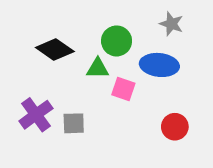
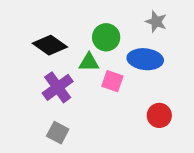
purple cross: (36, 115) -> (58, 87), moved
gray square: (74, 123) -> (58, 133), moved, turned 30

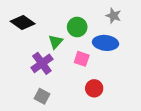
black diamond: (50, 45) -> (23, 22), moved
green triangle: (89, 62) -> (56, 42), moved, turned -49
red circle: (159, 115) -> (94, 88), moved

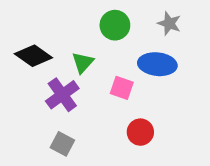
black diamond: (23, 22) -> (33, 56), moved
green circle: (77, 27) -> (115, 25), moved

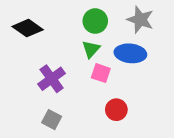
gray star: (169, 23) -> (140, 20), size x1.4
black diamond: (33, 56) -> (28, 28), moved
green triangle: (83, 62) -> (91, 49), moved

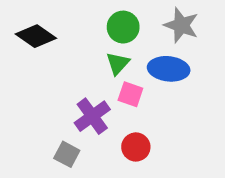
purple cross: (52, 79) -> (92, 116), moved
red circle: (116, 110) -> (136, 147), moved

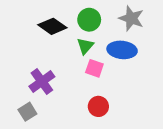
black diamond: (36, 36) -> (52, 26), moved
purple cross: (92, 116) -> (42, 81), moved
gray square: (67, 154) -> (27, 112), moved, turned 30

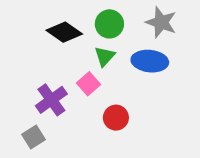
pink square: (94, 68) -> (88, 84), moved, turned 30
red circle: (98, 106) -> (116, 118), moved

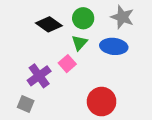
red circle: (116, 118) -> (102, 102), moved, size x1.5
gray square: (34, 137) -> (26, 104), turned -35

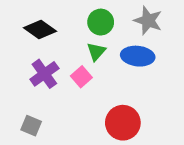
black diamond: (49, 24) -> (40, 29), moved
purple cross: (39, 76) -> (44, 74), moved

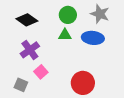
green triangle: (96, 52) -> (65, 35), turned 48
pink square: (81, 77) -> (41, 72), moved

